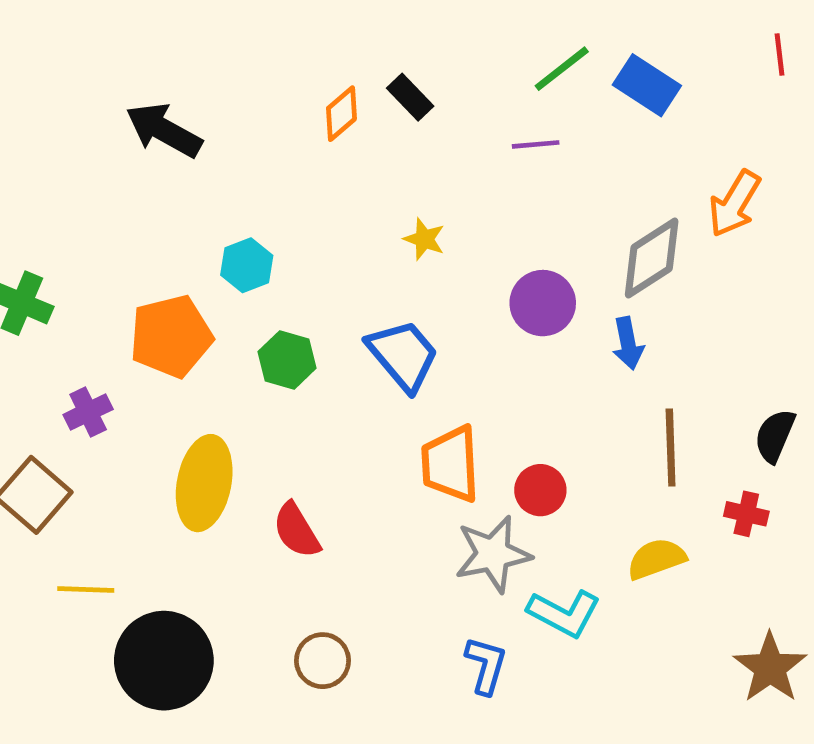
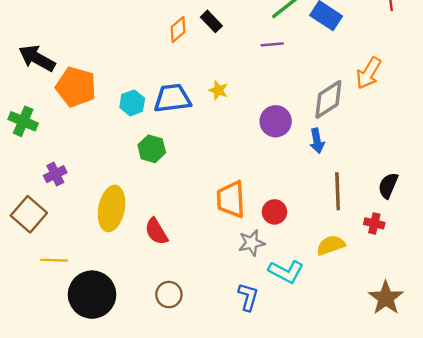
black arrow: (164, 130) -> (37, 58), moved
orange pentagon: (171, 336) -> (76, 87), moved, turned 30
blue trapezoid: (403, 355) -> (172, 98), moved, turned -57
gray star: (493, 554) -> (252, 243), size x0.7

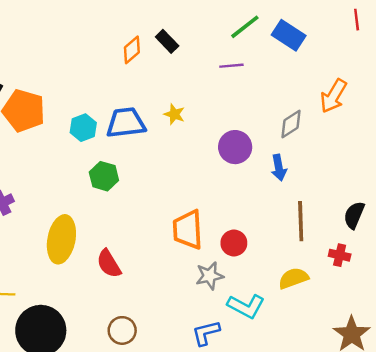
gray diamond: (328, 99) -> (291, 124), size x0.7
blue L-shape: (248, 297) -> (206, 333), turned -120

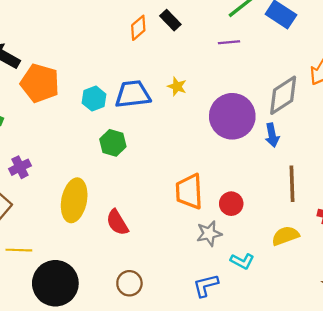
gray diamond: (291, 124) -> (283, 95), size x1.5
purple circle: (235, 147) -> (232, 116), size x1.5
cyan L-shape: (246, 306) -> (242, 261), size x0.7

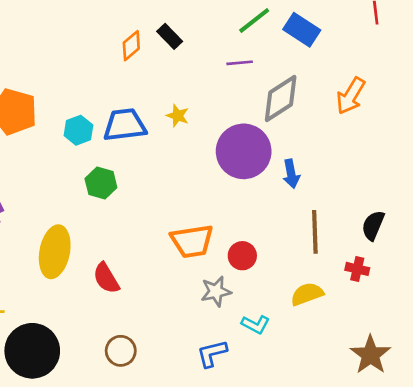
gray diamond: (283, 95) -> (281, 98), moved
orange trapezoid: (189, 191) -> (192, 241), turned -96

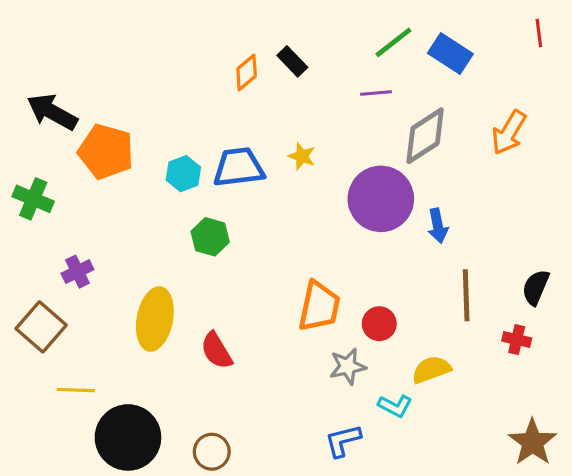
orange trapezoid: (192, 241) -> (319, 306), turned -69
yellow semicircle: (307, 294) -> (431, 370), moved
brown circle: (121, 351) -> (212, 452), moved

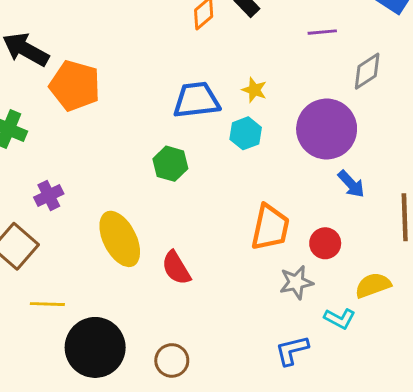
gray diamond: (425, 136) -> (367, 71), size x0.7
cyan hexagon: (183, 174) -> (246, 133), moved
blue arrow: (438, 226) -> (351, 184), moved, turned -32
yellow ellipse: (155, 319) -> (120, 239), turned -38

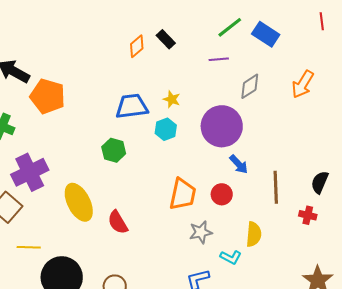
purple cross: (49, 196) -> (30, 172), size x1.8
red circle: (325, 243) -> (222, 194), moved
yellow semicircle: (373, 285) -> (254, 234), turned 115

